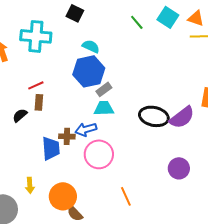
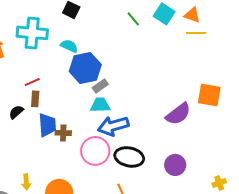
cyan semicircle: (91, 46) -> (69, 46), moved
black ellipse: (154, 116) -> (129, 157), moved
blue arrow: (86, 129) -> (113, 126), moved, size x1.4
blue trapezoid: (51, 148) -> (47, 125), moved

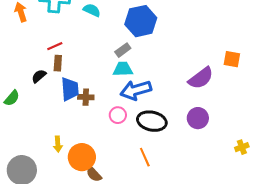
blue hexagon: (85, 68) -> (141, 21), moved
orange square: (209, 95) -> (232, 59), size x0.7
pink circle: (95, 151) -> (118, 115), size x0.6
purple circle: (175, 165) -> (198, 118), moved
yellow arrow: (26, 182) -> (58, 144), moved

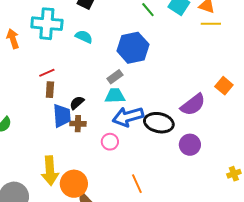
orange square: (232, 59) -> (224, 86), turned 30
black semicircle: (39, 76) -> (77, 103), moved
black ellipse: (152, 121) -> (159, 123), moved
yellow arrow: (58, 144) -> (50, 171), size x1.8

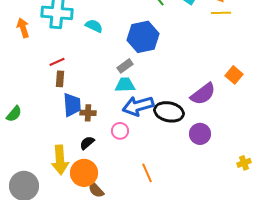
black semicircle: (77, 103) -> (87, 143), moved

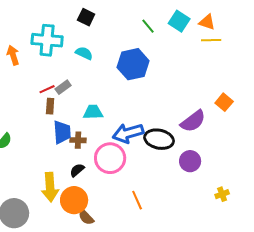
gray rectangle: (125, 66) -> (63, 87), moved
cyan trapezoid: (125, 85) -> (93, 112), moved
pink circle: (120, 131) -> (110, 158), size x1.8
yellow cross: (244, 163) -> (222, 194), moved

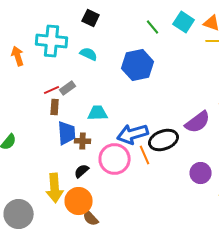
black ellipse: (159, 139) -> (164, 140), turned -32
purple circle: (190, 161) -> (201, 173), moved
orange line: (137, 200) -> (145, 155), moved

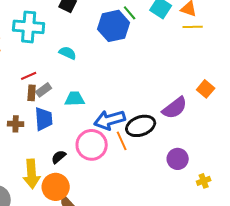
cyan semicircle: (89, 54) -> (68, 53), moved
blue hexagon: (138, 65) -> (114, 26), moved
gray rectangle: (68, 88) -> (44, 90), moved
brown cross: (83, 141) -> (16, 124), moved

